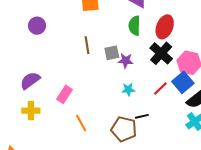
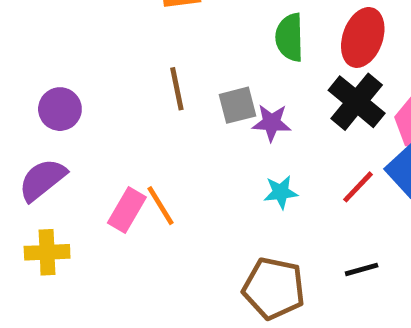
purple circle: (37, 26) -> (60, 109), moved
black line: (142, 116) -> (362, 269), moved
orange line: (81, 123) -> (160, 206), moved

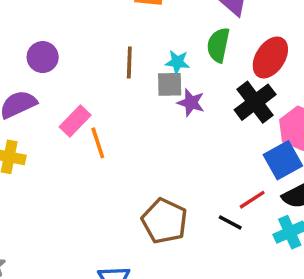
red line: (358, 187) -> (252, 200), moved
cyan star: (281, 192) -> (177, 62), moved
pink rectangle: (127, 210) -> (75, 121), moved
black line: (362, 269) -> (230, 222), turned 30

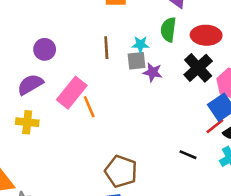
red ellipse: (270, 57) -> (206, 35), turned 64
pink rectangle: (75, 121) -> (72, 93), size x1.4
red line: (252, 200) -> (215, 126), moved
brown pentagon: (164, 221) -> (121, 171), moved

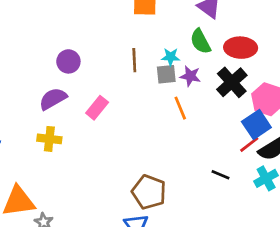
green semicircle: (168, 30) -> (200, 41), turned -35
purple star: (153, 72) -> (190, 76), moved
pink rectangle: (72, 93) -> (97, 108), size x0.7
orange line: (89, 107) -> (180, 108), moved

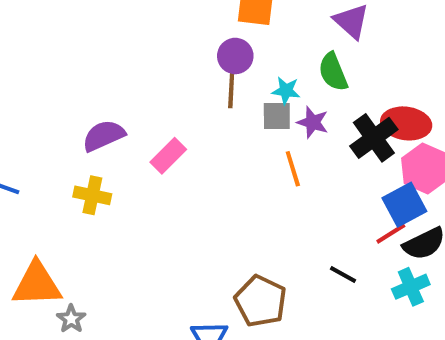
red ellipse: (241, 48) -> (406, 123), moved
purple circle: (68, 61) -> (235, 56), moved
brown pentagon: (149, 192) -> (261, 301), moved

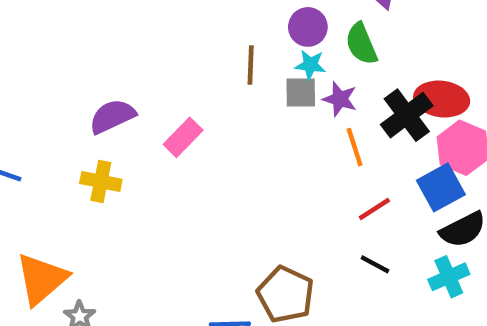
purple circle: (235, 56) -> (308, 27), moved
orange line: (293, 169) -> (355, 147), moved
red line: (391, 233) -> (374, 209), moved
orange triangle: (37, 284) -> (42, 279), turned -38

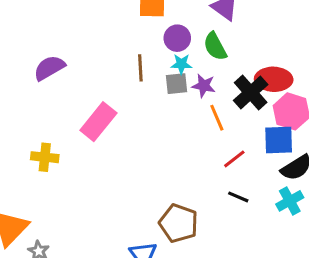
purple semicircle: (112, 116) -> (49, 68), moved
pink rectangle: (183, 137) -> (98, 122), size x1.4
blue square: (441, 187) -> (279, 140), turned 32

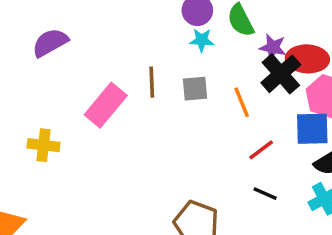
brown line: (140, 68) -> (152, 82), moved
gray square: (176, 84) -> (195, 89), moved
purple star: (204, 86) -> (273, 47), moved

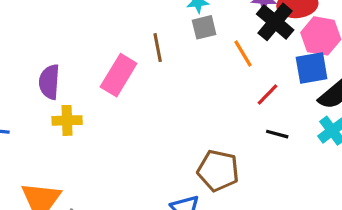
purple semicircle: (50, 43) -> (49, 82), moved, turned -48
gray square: (195, 89) -> (204, 27), moved

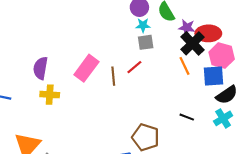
brown line: (158, 48) -> (113, 76), moved
orange line: (243, 54) -> (185, 66), moved
red line: (268, 95) -> (134, 67), moved

